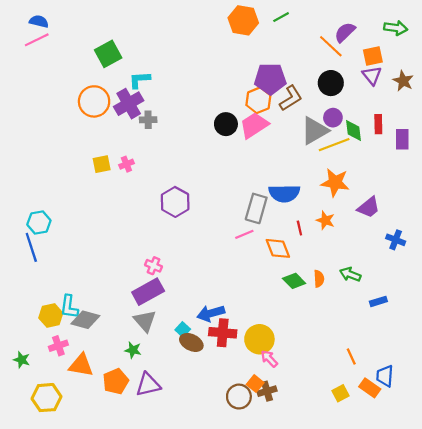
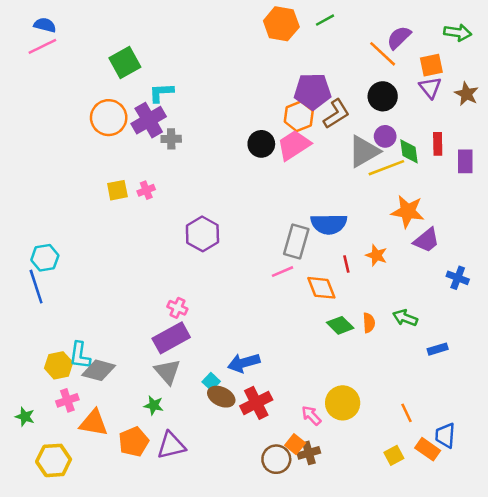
orange star: (335, 182) -> (408, 211), moved
red cross: (223, 333) -> (256, 403), moved, turned -32
yellow circle: (259, 339) -> (343, 403), moved

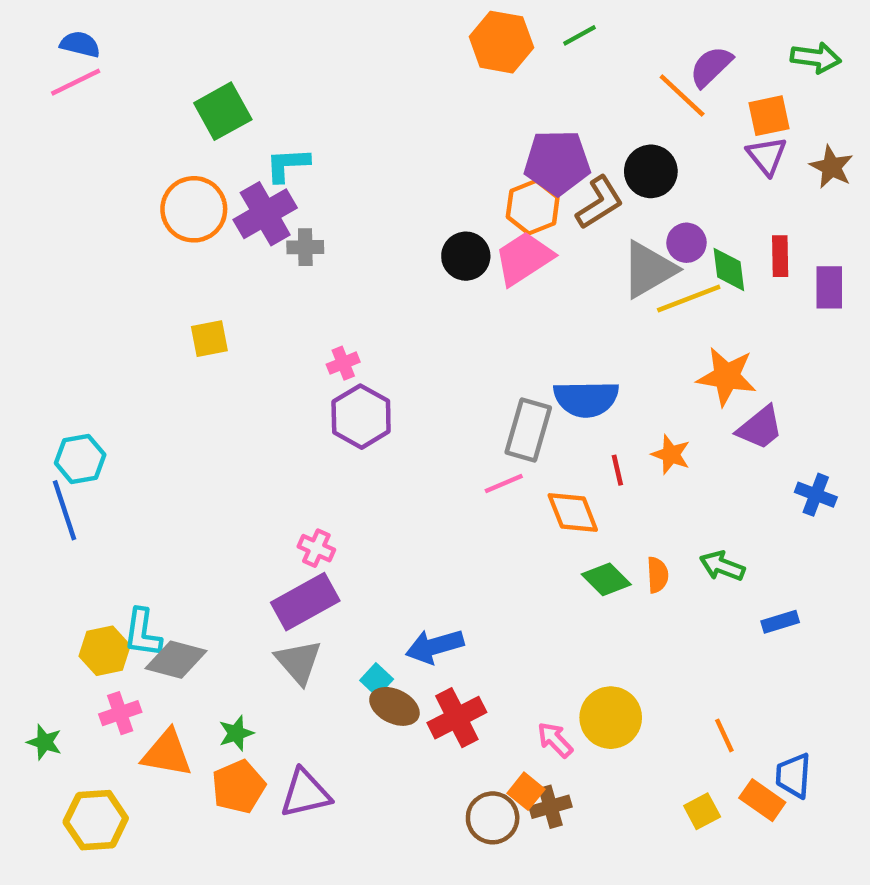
black circle: (383, 96) -> (651, 171), moved
pink cross: (146, 190) -> (343, 363), moved
green star: (154, 405) -> (236, 733), moved, turned -30

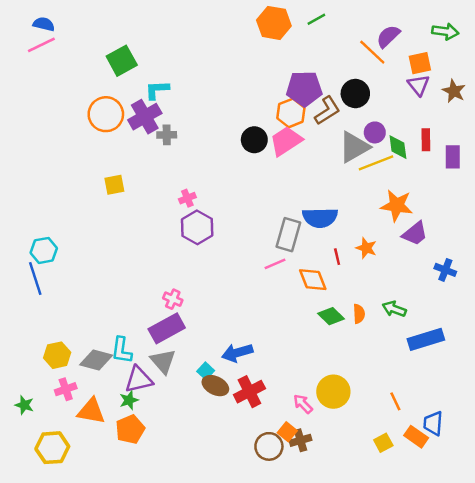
blue rectangle: (780, 622) -> (426, 339), size x1.8
cyan L-shape: (143, 633) -> (122, 350), moved
purple triangle: (305, 793) -> (139, 379), moved

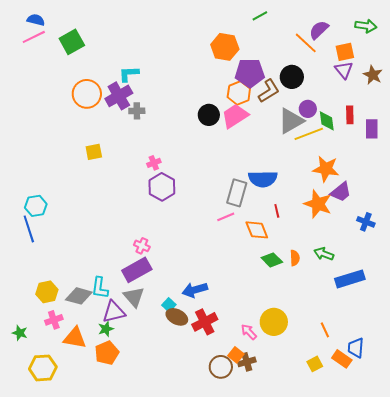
orange hexagon: (274, 23) -> (225, 47), moved
green square: (122, 61) -> (72, 42), moved
orange star: (366, 248) -> (318, 204), moved, size x1.6

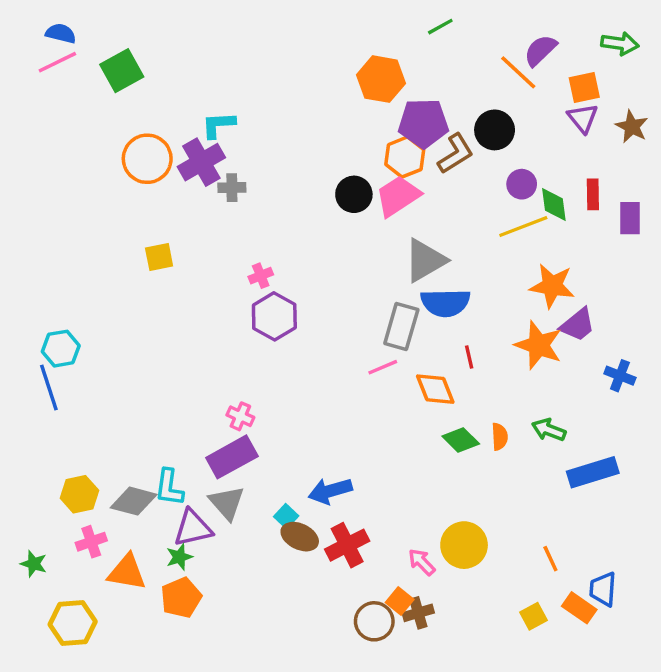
gray triangle: (291, 121) -> (425, 260), moved

